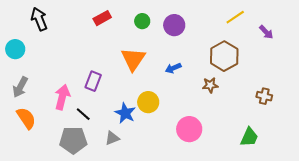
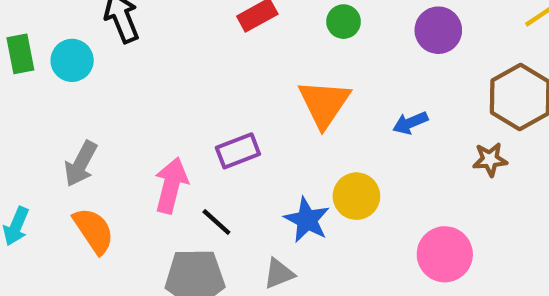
purple circle: (174, 25) -> (438, 30), moved
cyan circle: (15, 49) -> (72, 60), moved
purple rectangle: (93, 81) -> (238, 151), turned 48

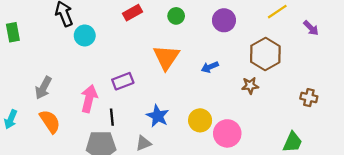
cyan circle: (72, 60) -> (85, 36), moved
yellow circle: (356, 196) -> (200, 120), moved
black line: (216, 222) -> (112, 117), turned 42

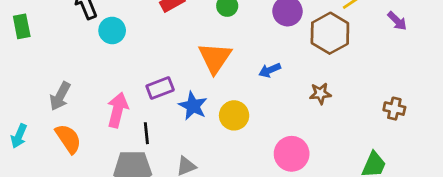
brown hexagon: (265, 54) -> (330, 33), moved
blue star: (158, 116) -> (193, 106), moved
yellow circle: (200, 120) -> (234, 115), moved

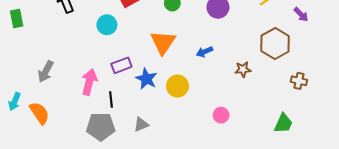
cyan circle: (112, 30) -> (107, 25), moved
brown hexagon: (330, 33) -> (275, 43), moved
orange semicircle: (68, 139) -> (39, 113), moved
pink circle: (292, 154) -> (221, 115), size x0.6

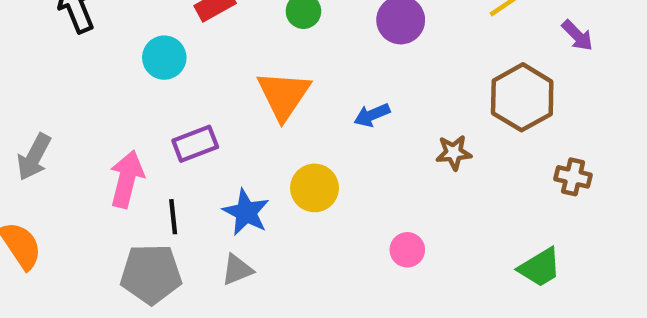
blue star: (146, 79) -> (246, 212), moved
green trapezoid: (283, 123) -> (540, 267), turned 35

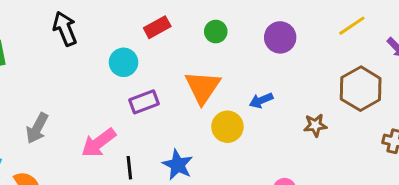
purple rectangle: (195, 144) -> (144, 102), moved
pink arrow: (127, 179) -> (99, 143), turned -141
yellow circle: (315, 188) -> (227, 127), moved

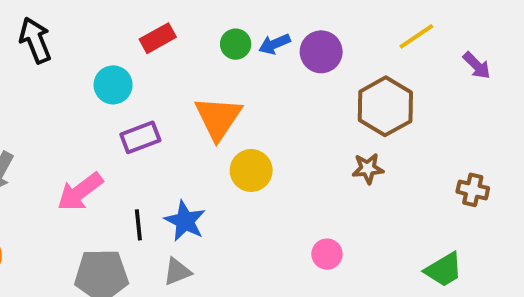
brown hexagon: (361, 89) -> (385, 106), moved
blue arrow: (261, 100) -> (274, 44), moved
black line: (129, 168) -> (138, 225), moved

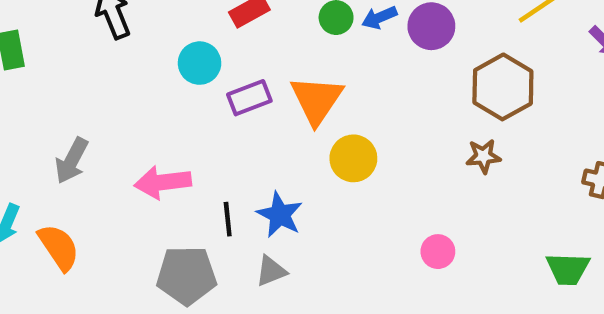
purple rectangle: (140, 137) -> (249, 98), moved
pink arrow: (80, 192) -> (163, 182), turned 30
green trapezoid: (444, 270) -> (568, 269), turned 33

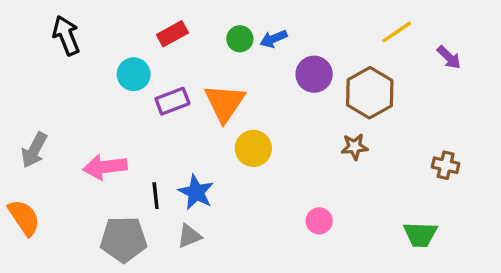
purple circle: (431, 26) -> (314, 74), moved

